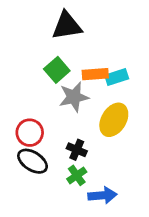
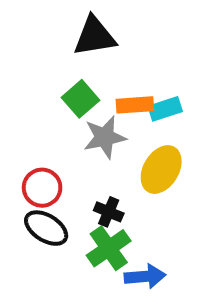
green cross: (77, 175) -> (109, 248), size x1.5

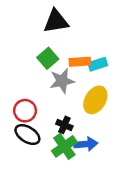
blue arrow: (145, 276) -> (86, 144), moved

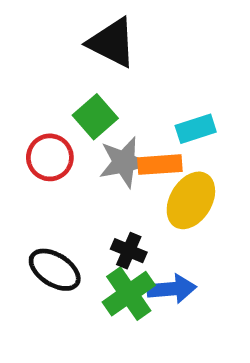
black triangle: (56, 21) -> (112, 43), turned 36
orange rectangle: (80, 62) -> (160, 165), moved
red circle: (25, 111) -> (50, 157), moved

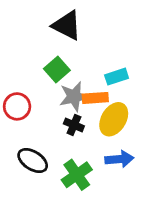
red circle: (50, 157) -> (17, 106), moved
black cross: (129, 251) -> (74, 125), moved
blue arrow: (172, 289) -> (119, 159), moved

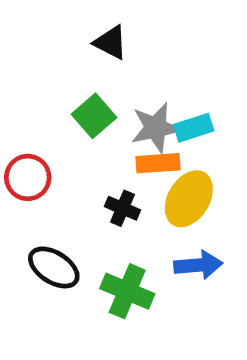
black triangle: (67, 25) -> (111, 42), size x0.7
gray star: (74, 97) -> (156, 128), moved
green cross: (77, 175) -> (127, 291), turned -32

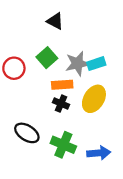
orange rectangle: (158, 163) -> (62, 85), moved
red circle: (28, 177) -> (14, 68), moved
blue arrow: (198, 265) -> (99, 153), moved

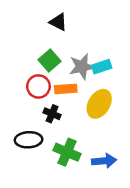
red circle: (14, 68) -> (38, 86), moved
black cross: (61, 104) -> (52, 114), moved
black ellipse: (27, 133) -> (29, 140), turned -35

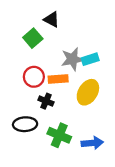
green square: (50, 60) -> (33, 38), moved

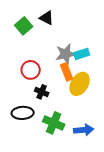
green square: (33, 38) -> (24, 26), moved
orange rectangle: (58, 79) -> (67, 72), moved, turned 72

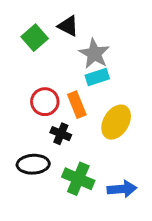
gray star: (66, 54) -> (94, 54), moved, turned -30
cyan rectangle: (82, 54) -> (97, 77), moved
orange rectangle: (67, 72) -> (77, 105), moved

